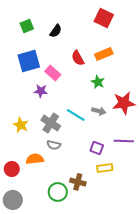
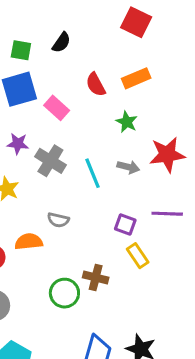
green square: (27, 26) -> (21, 50), moved, turned 32
purple star: (41, 91) -> (18, 144), moved
cyan line: (76, 115) -> (93, 173), turned 36
gray cross: (51, 123) -> (50, 161), moved
yellow rectangle: (105, 168) -> (138, 256), turned 63

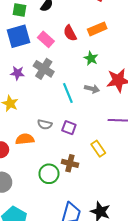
pink rectangle: (57, 108) -> (46, 39), moved
gray cross: (50, 161) -> (44, 69), moved
purple square: (125, 225) -> (69, 128), moved

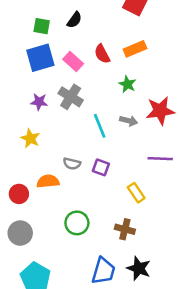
brown cross: (70, 163) -> (125, 229), moved

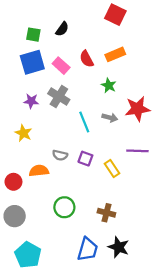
yellow rectangle: (136, 193) -> (112, 169), moved

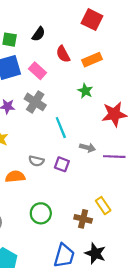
red semicircle: (87, 59) -> (63, 54), moved
gray arrow: (110, 118) -> (88, 148), moved
yellow rectangle: (112, 169) -> (103, 206), moved

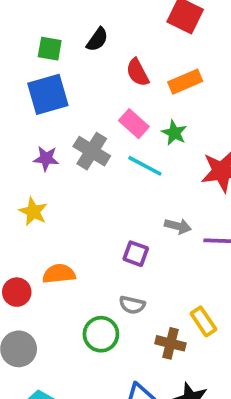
pink rectangle: (37, 71) -> (134, 124), moved
cyan line: (61, 128) -> (145, 166), moved, turned -40
gray semicircle: (36, 161) -> (132, 305), moved

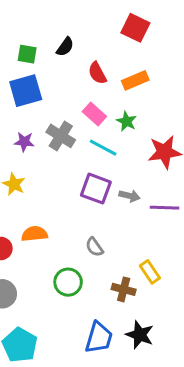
purple square: (136, 254) -> (96, 189), moved, size x1.5
gray semicircle: (132, 305) -> (94, 247), moved, turned 42

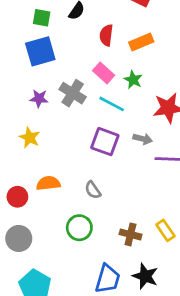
red semicircle: (97, 73) -> (106, 35), turned 35
gray arrow: (129, 196) -> (143, 139), moved
gray semicircle: (94, 247) -> (93, 190), moved
yellow rectangle: (150, 272) -> (165, 230), moved

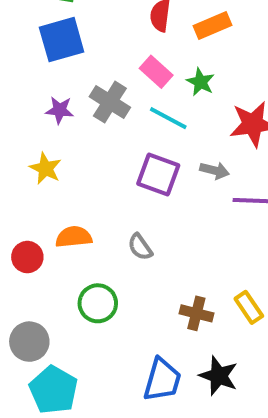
green circle: (79, 228) -> (98, 303), moved
gray circle: (19, 238) -> (29, 342), moved

